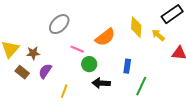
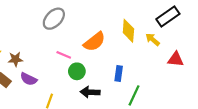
gray ellipse: (59, 24) -> (54, 19), moved
purple semicircle: (45, 71) -> (29, 79), turned -98

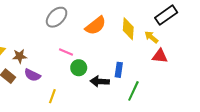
orange semicircle: (94, 42) -> (96, 26), moved
red triangle: (176, 59) -> (160, 56), moved
black arrow: (90, 92) -> (100, 81), moved

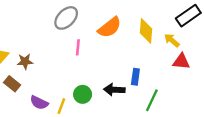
pink line: (66, 52) -> (78, 47), moved, turned 72
green circle: (79, 68) -> (83, 94), moved
purple semicircle: (32, 75) -> (39, 103), moved

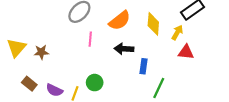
yellow arrow: (172, 40) -> (177, 33), turned 80
brown rectangle: (12, 84) -> (29, 84), moved
black arrow: (114, 90) -> (124, 49), moved

